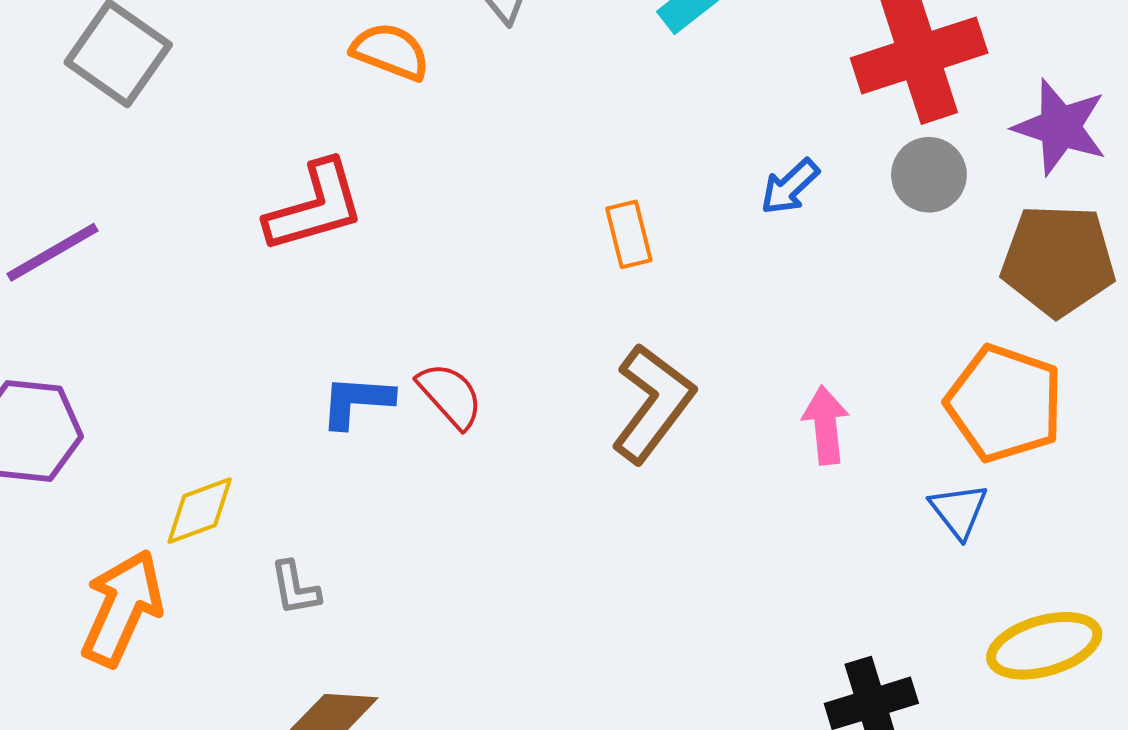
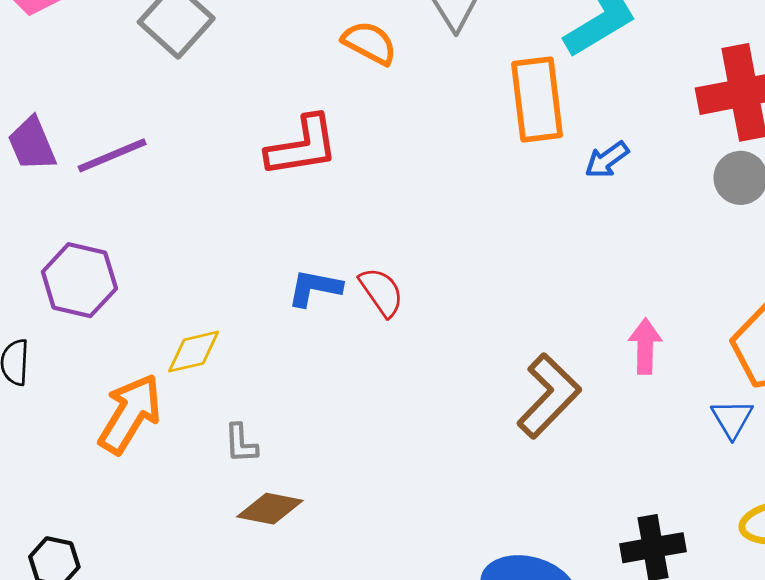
blue arrow: (790, 187) -> (607, 160), moved
orange rectangle: (629, 234) -> (537, 100), moved, size x1.8
brown L-shape: (653, 403) -> (549, 396), moved
gray L-shape: (295, 588) -> (241, 443), moved

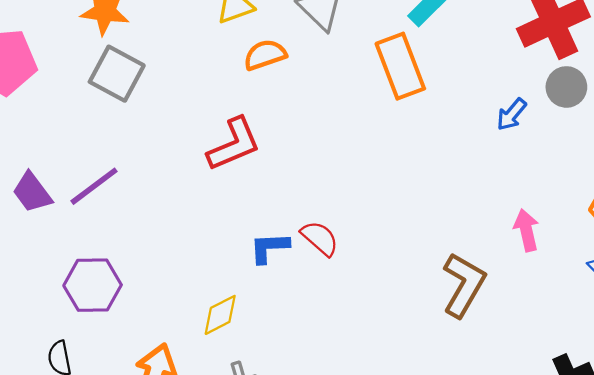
orange semicircle: (369, 43) -> (265, 55), turned -33
blue arrow: (607, 160) -> (511, 114), moved
yellow diamond: (194, 352) -> (220, 315), moved

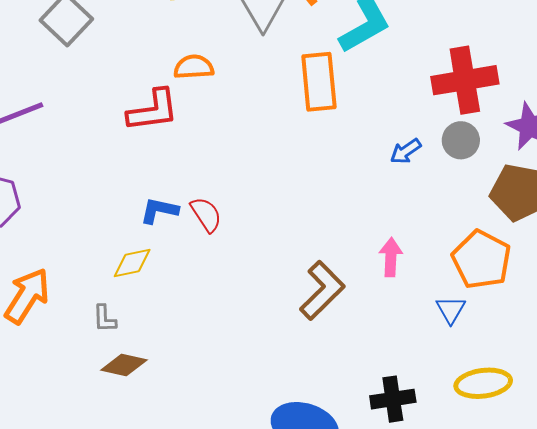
orange semicircle: (265, 55) -> (194, 67), moved
yellow diamond: (220, 315) -> (132, 263), moved

